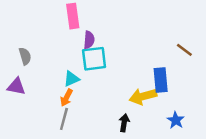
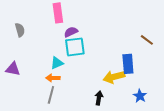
purple semicircle: (89, 40) -> (71, 32), turned -120
gray semicircle: (25, 56) -> (20, 30), moved
orange arrow: (66, 98) -> (53, 78), turned 64

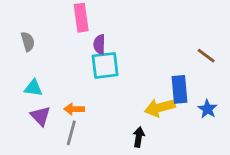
purple semicircle: (71, 32) -> (99, 44), turned -64
cyan triangle: (57, 63) -> (33, 88), moved, turned 32
purple triangle: (13, 69) -> (40, 116), moved, turned 35
blue star: (140, 96) -> (208, 109), moved

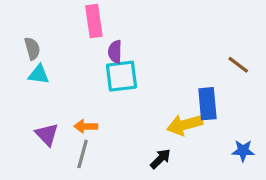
cyan triangle: (33, 88) -> (39, 74), moved
blue star: (208, 109) -> (243, 151), moved, turned -30
black arrow: (139, 137) -> (160, 159), turned 36

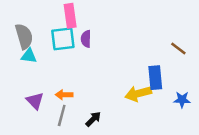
gray semicircle: (32, 49) -> (24, 36), size x1.5
cyan square: (121, 76) -> (63, 39), moved
blue star: (243, 151) -> (182, 100), moved
black arrow: (160, 159) -> (93, 119), moved

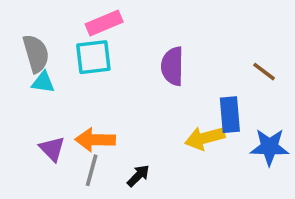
pink rectangle: (70, 16) -> (104, 23), turned 75
purple semicircle: (86, 39) -> (172, 66), moved, size x1.5
orange arrow: (64, 95) -> (95, 140), size x1.5
blue star: (182, 100) -> (269, 147), size x1.5

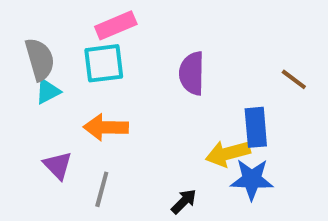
cyan triangle: (43, 82) -> (48, 91), turned -35
orange arrow: (95, 140) -> (106, 127), moved
blue star: (269, 147) -> (252, 179), moved
black arrow: (138, 176) -> (184, 201), moved

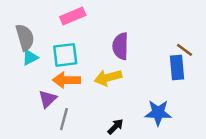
cyan square: (104, 63) -> (65, 55), moved
blue rectangle: (256, 127) -> (177, 68), moved
yellow arrow: (228, 153) -> (108, 78), moved
purple triangle: (58, 165) -> (48, 99), moved, turned 30

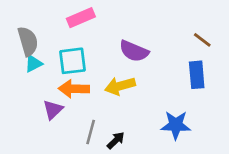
purple semicircle: (120, 46) -> (134, 51), turned -68
brown line: (185, 50) -> (202, 40), moved
gray line: (64, 119) -> (91, 132), moved
black arrow: (115, 127) -> (116, 140), moved

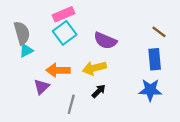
cyan square: (72, 61) -> (65, 33), moved, turned -30
blue star: (176, 125) -> (150, 90), moved
black arrow: (116, 140) -> (99, 91), moved

